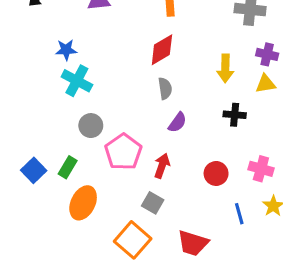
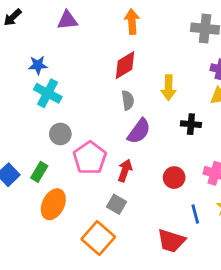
yellow arrow: (225, 68) -> (168, 88), moved
purple semicircle: (177, 122) -> (139, 131), size x1.4
red trapezoid: (193, 243) -> (171, 241), moved

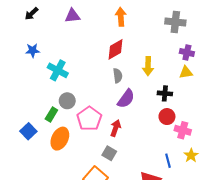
blue star: (38, 65) -> (33, 50), moved
green rectangle: (39, 172) -> (51, 114), moved
red circle: (174, 178) -> (167, 117), moved
orange ellipse: (53, 204) -> (60, 139), moved

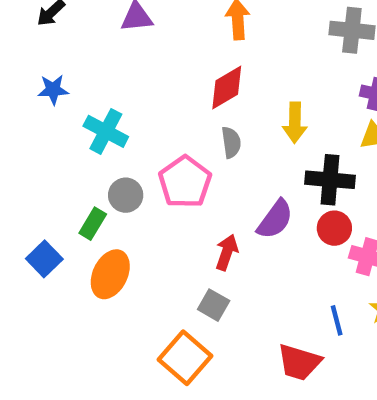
black cross: (165, 93) -> (330, 180), size x1.5
purple semicircle: (126, 99) -> (275, 219), moved
pink pentagon: (89, 119) -> (185, 182), moved

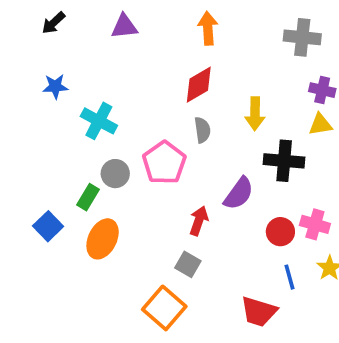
red circle: (334, 228) -> (280, 232), moved

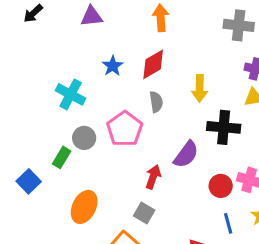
blue star: (55, 86) -> (113, 66), moved, turned -30
orange ellipse: (103, 239) -> (84, 207), moved

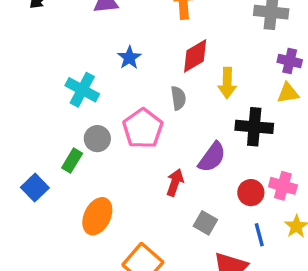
red diamond: (153, 64) -> (195, 56), moved
gray square: (144, 213) -> (205, 223), moved

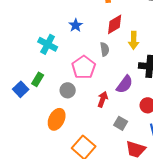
gray circle: (97, 139) -> (68, 90), moved
green rectangle: (72, 161) -> (38, 79), moved
blue square: (35, 188) -> (21, 89), moved

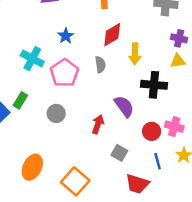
pink pentagon: (84, 67) -> (65, 73), moved
purple semicircle: (125, 84) -> (124, 106), turned -72
orange ellipse: (57, 119) -> (32, 167), moved

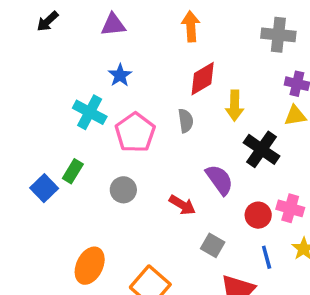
blue star: (66, 36) -> (120, 75), moved
black cross: (154, 85) -> (262, 149), turned 30
red arrow: (98, 124) -> (182, 205), turned 102

